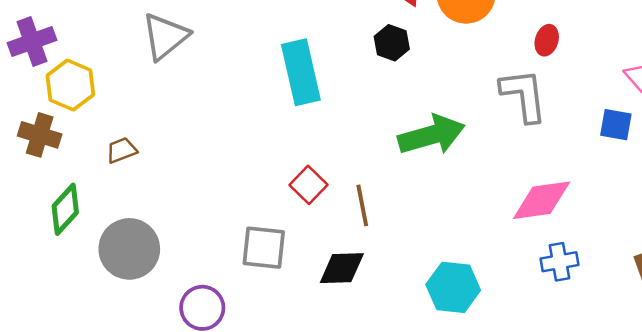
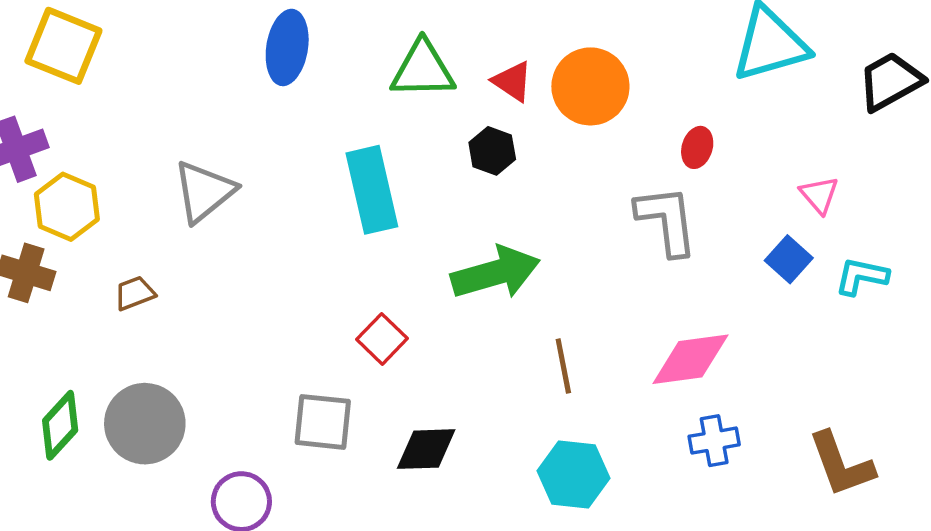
gray triangle: (165, 36) -> (204, 192), moved
blue square: (616, 125) -> (789, 259), turned 32
green arrow: (431, 135) -> (496, 273), moved
brown line: (362, 205) -> (563, 366), moved
green diamond: (65, 209) -> (60, 425), moved

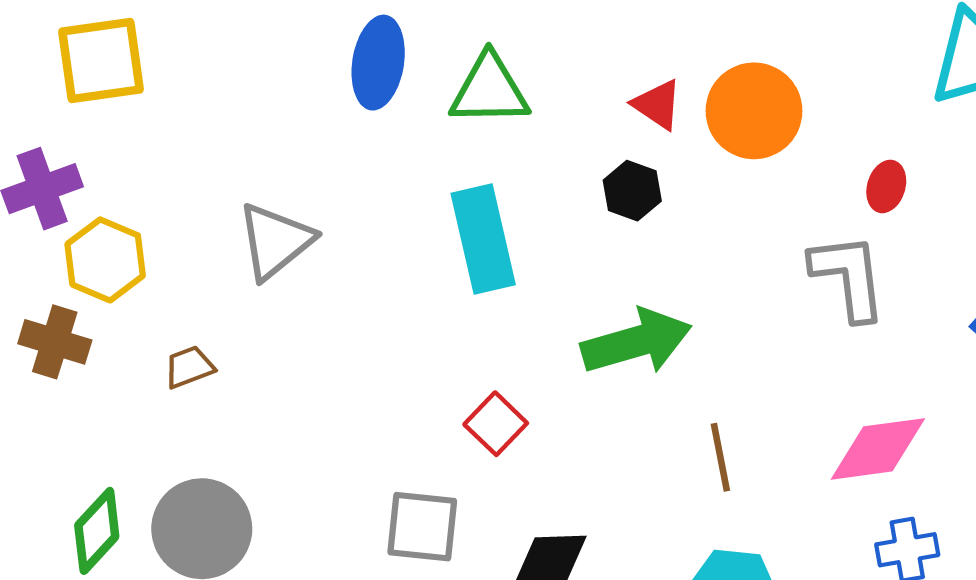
yellow square: (63, 46) -> (101, 60), turned -30
green triangle: (423, 70) -> (489, 90), moved

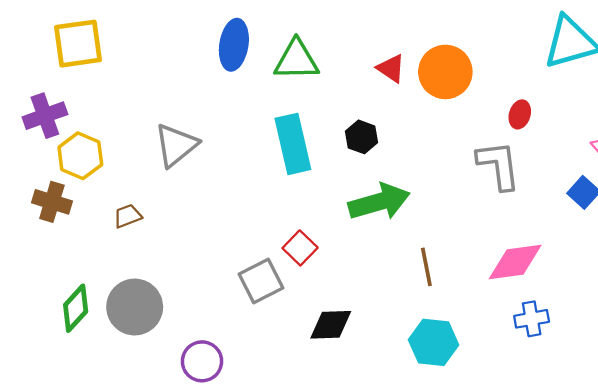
black hexagon: (632, 191) -> (361, 137), moved
gray square: (422, 527) -> (261, 281), moved, turned -33

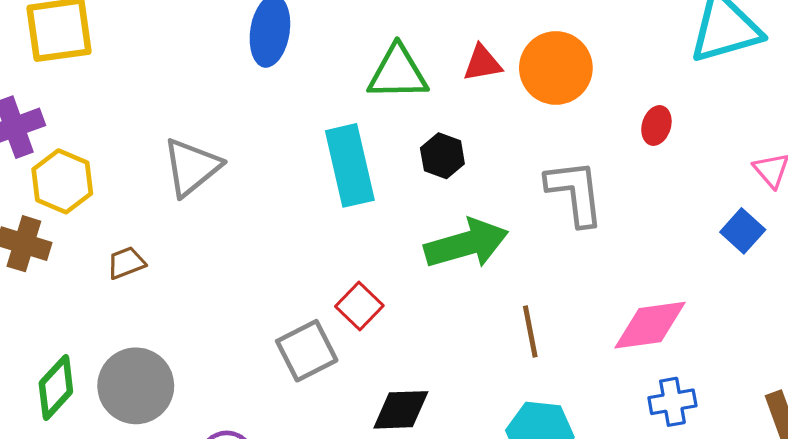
green triangle: (297, 60) -> (398, 73), moved
red triangle: (391, 68) -> (482, 63), turned -44
gray L-shape: (499, 165) -> (575, 193), moved

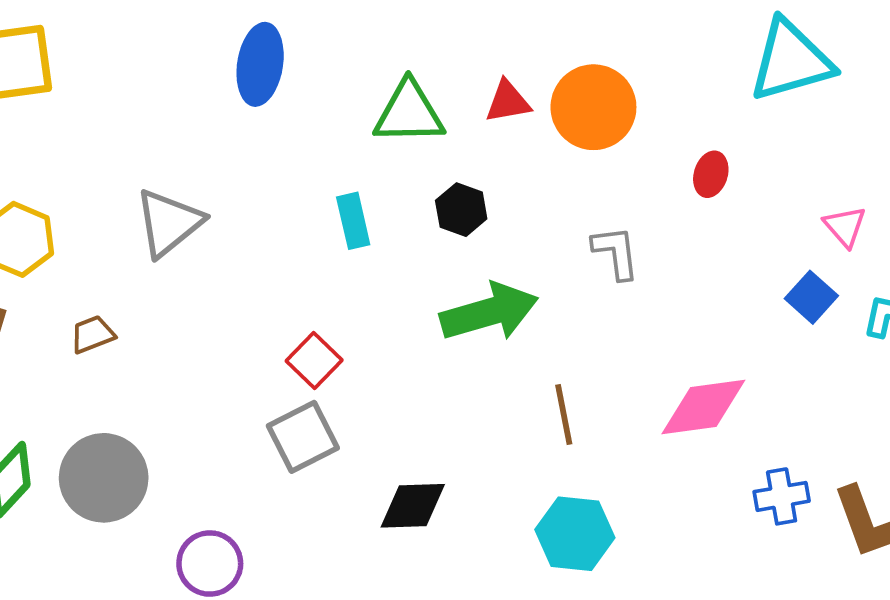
cyan rectangle: (350, 165) -> (353, 221), size x0.6
gray L-shape: (575, 193) -> (616, 252), size x0.7
red square: (359, 306) -> (314, 360), moved
blue cross: (672, 402) -> (782, 496), moved

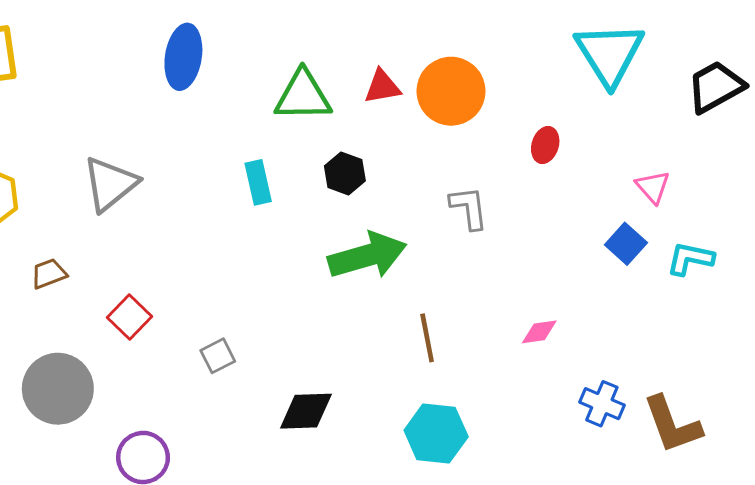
cyan triangle: (791, 61) -> (609, 54), turned -46
red square: (314, 360) -> (130, 317), moved
pink diamond: (703, 407) -> (539, 332), size x0.5
gray square: (303, 437) -> (218, 356), size x0.6
blue cross: (782, 496) -> (602, 404), turned 33

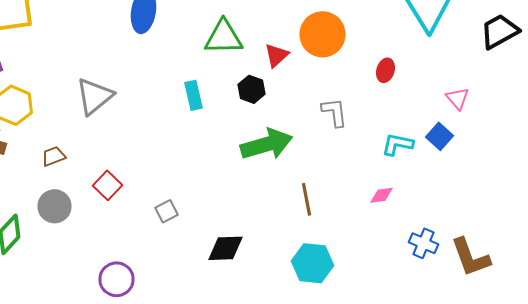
red triangle: (382, 87) -> (276, 55), moved, turned -32
cyan L-shape: (690, 259) -> (398, 144), moved
gray circle: (58, 389) -> (54, 206), moved, size x0.7

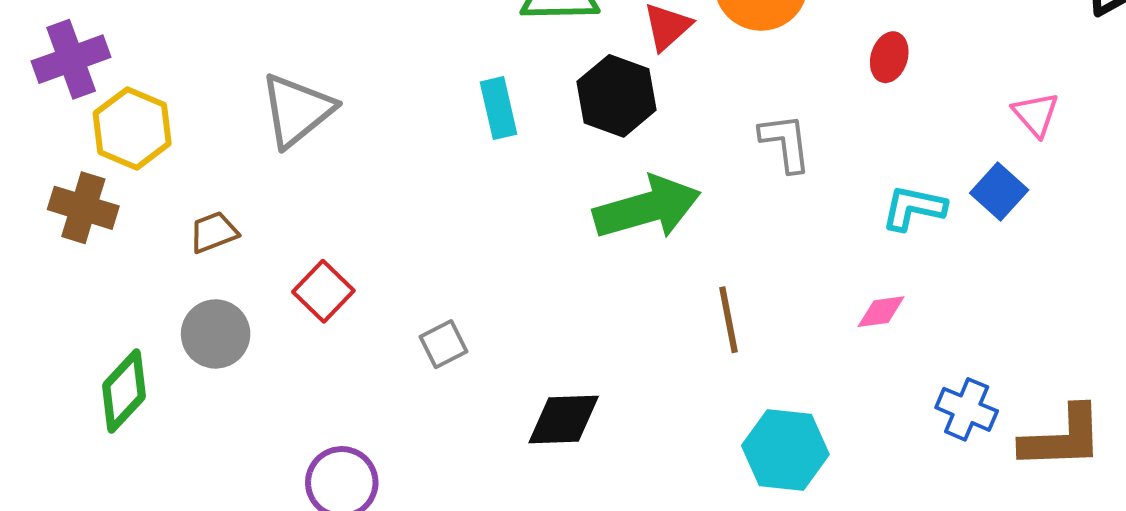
black hexagon: (252, 89) -> (617, 96), size x1.4
brown L-shape: (470, 257) -> (1062, 438), turned -72
cyan hexagon: (312, 263) -> (785, 450), moved

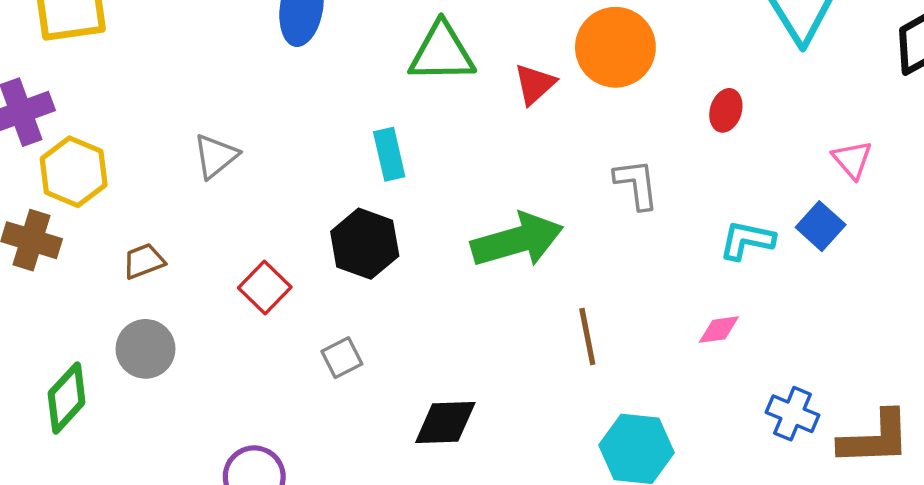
black hexagon: (617, 96) -> (365, 244), moved
gray triangle: (297, 110) -> (216, 156), size x0.7
red square: (323, 291) -> (265, 287), moved

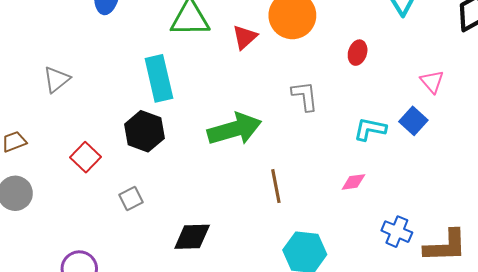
cyan rectangle: (389, 154) -> (159, 78), size x1.5

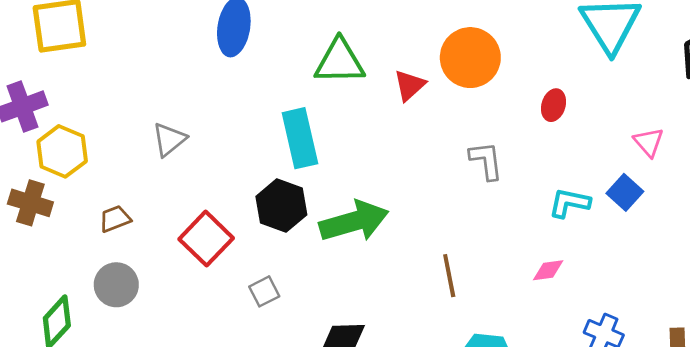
green arrow: (234, 129) -> (354, 221), moved
red square: (85, 157) -> (206, 239), size x1.4

